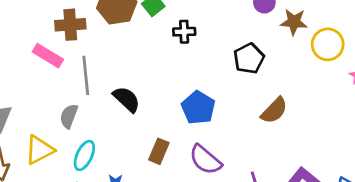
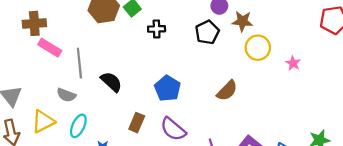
brown cross: (70, 25) -> (34, 23), moved
yellow circle: (328, 44) -> (258, 48), moved
black pentagon: (249, 58) -> (207, 32), moved
gray semicircle: (69, 116) -> (66, 95), turned -90

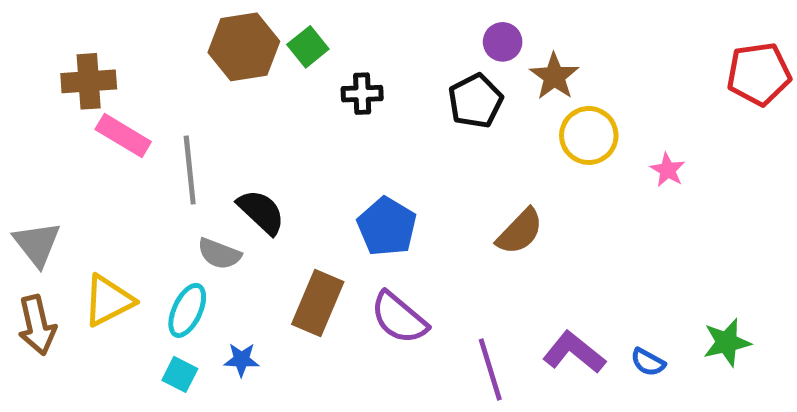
brown star: (242, 21) -> (554, 76), turned 30
gray semicircle: (66, 95) -> (219, 254), moved
brown rectangle: (137, 123) -> (318, 303), size x1.4

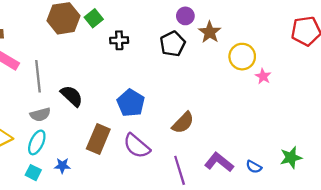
yellow circle: (589, 135) -> (242, 57), moved
brown semicircle: (520, 232) -> (183, 123), moved
gray semicircle: (219, 254) -> (40, 115), moved, turned -36

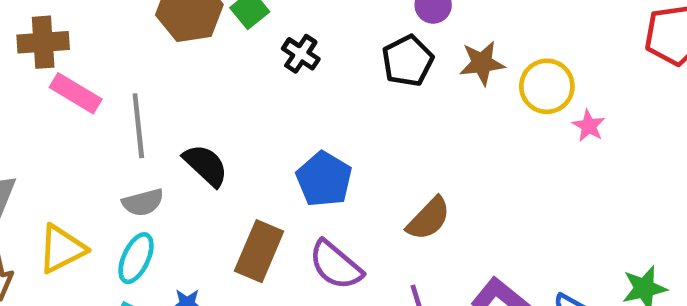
brown star: (210, 32) -> (482, 63), moved, turned 30
black cross: (119, 40) -> (301, 54), turned 36

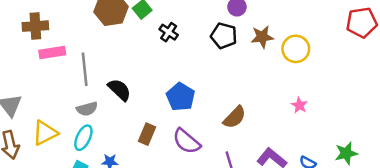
black pentagon: (408, 61) -> (224, 36), turned -30
pink rectangle: (76, 93) -> (52, 52), turned -40
pink star: (589, 126) -> (299, 105), moved
brown rectangle: (259, 251) -> (147, 134), size x0.7

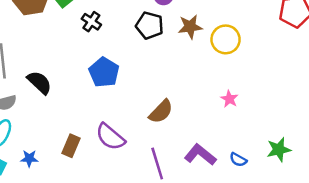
blue pentagon: (181, 97) -> (104, 72), moved
brown rectangle: (147, 134) -> (71, 146), moved

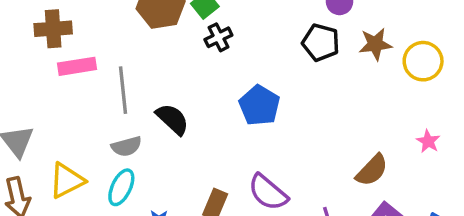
black cross: (91, 22) -> (218, 37), moved, turned 30
brown semicircle: (161, 112) -> (372, 170), moved

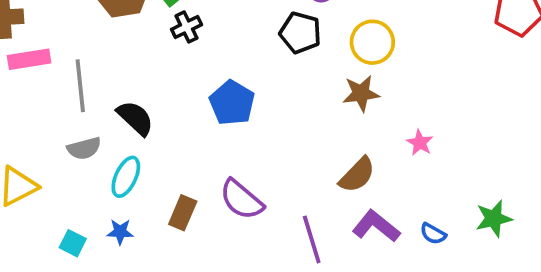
brown star: (375, 44) -> (361, 93), moved
yellow circle: (423, 61) -> (372, 42), moved
cyan ellipse: (121, 187) -> (126, 177), moved

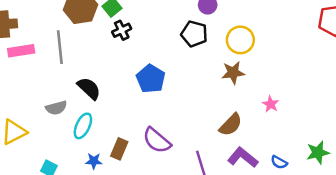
gray line: (80, 86) -> (60, 47), moved
blue star: (120, 232) -> (94, 161), moved

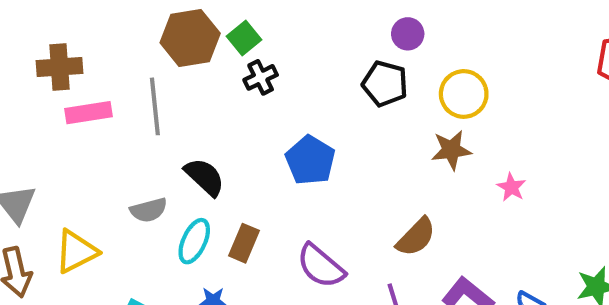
pink star: (271, 104) -> (511, 187), moved
brown semicircle: (231, 125) -> (416, 237), moved
brown rectangle: (119, 149) -> (244, 243), moved

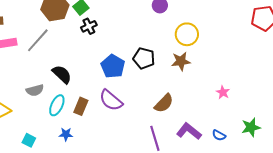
black pentagon: (385, 84) -> (144, 58), moved
gray line: (155, 106) -> (38, 40), turned 48
pink star: (511, 187) -> (223, 92), moved
purple semicircle: (321, 266) -> (111, 100), moved

